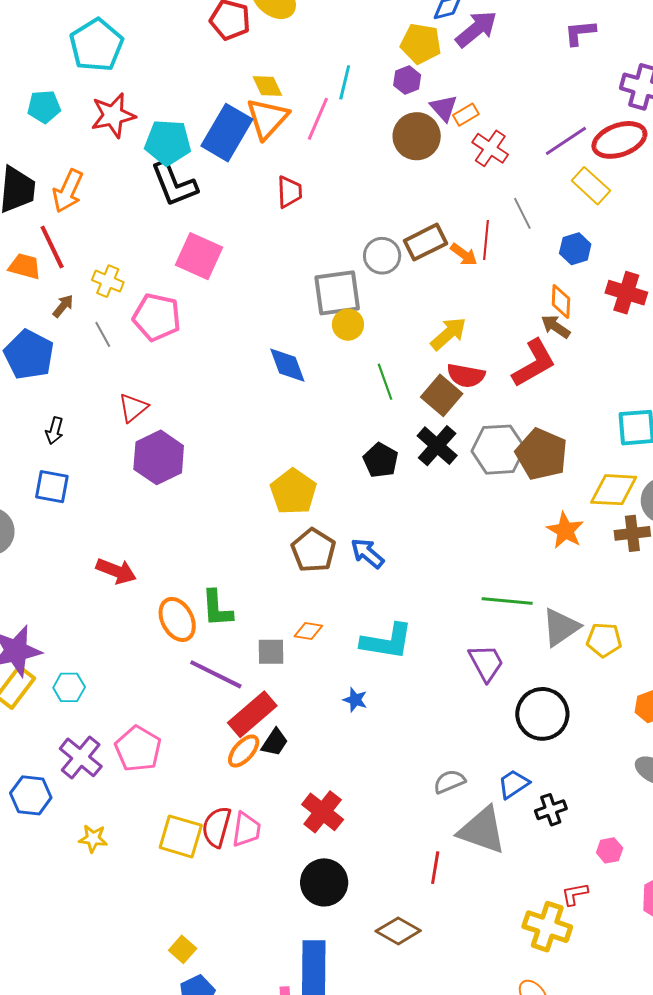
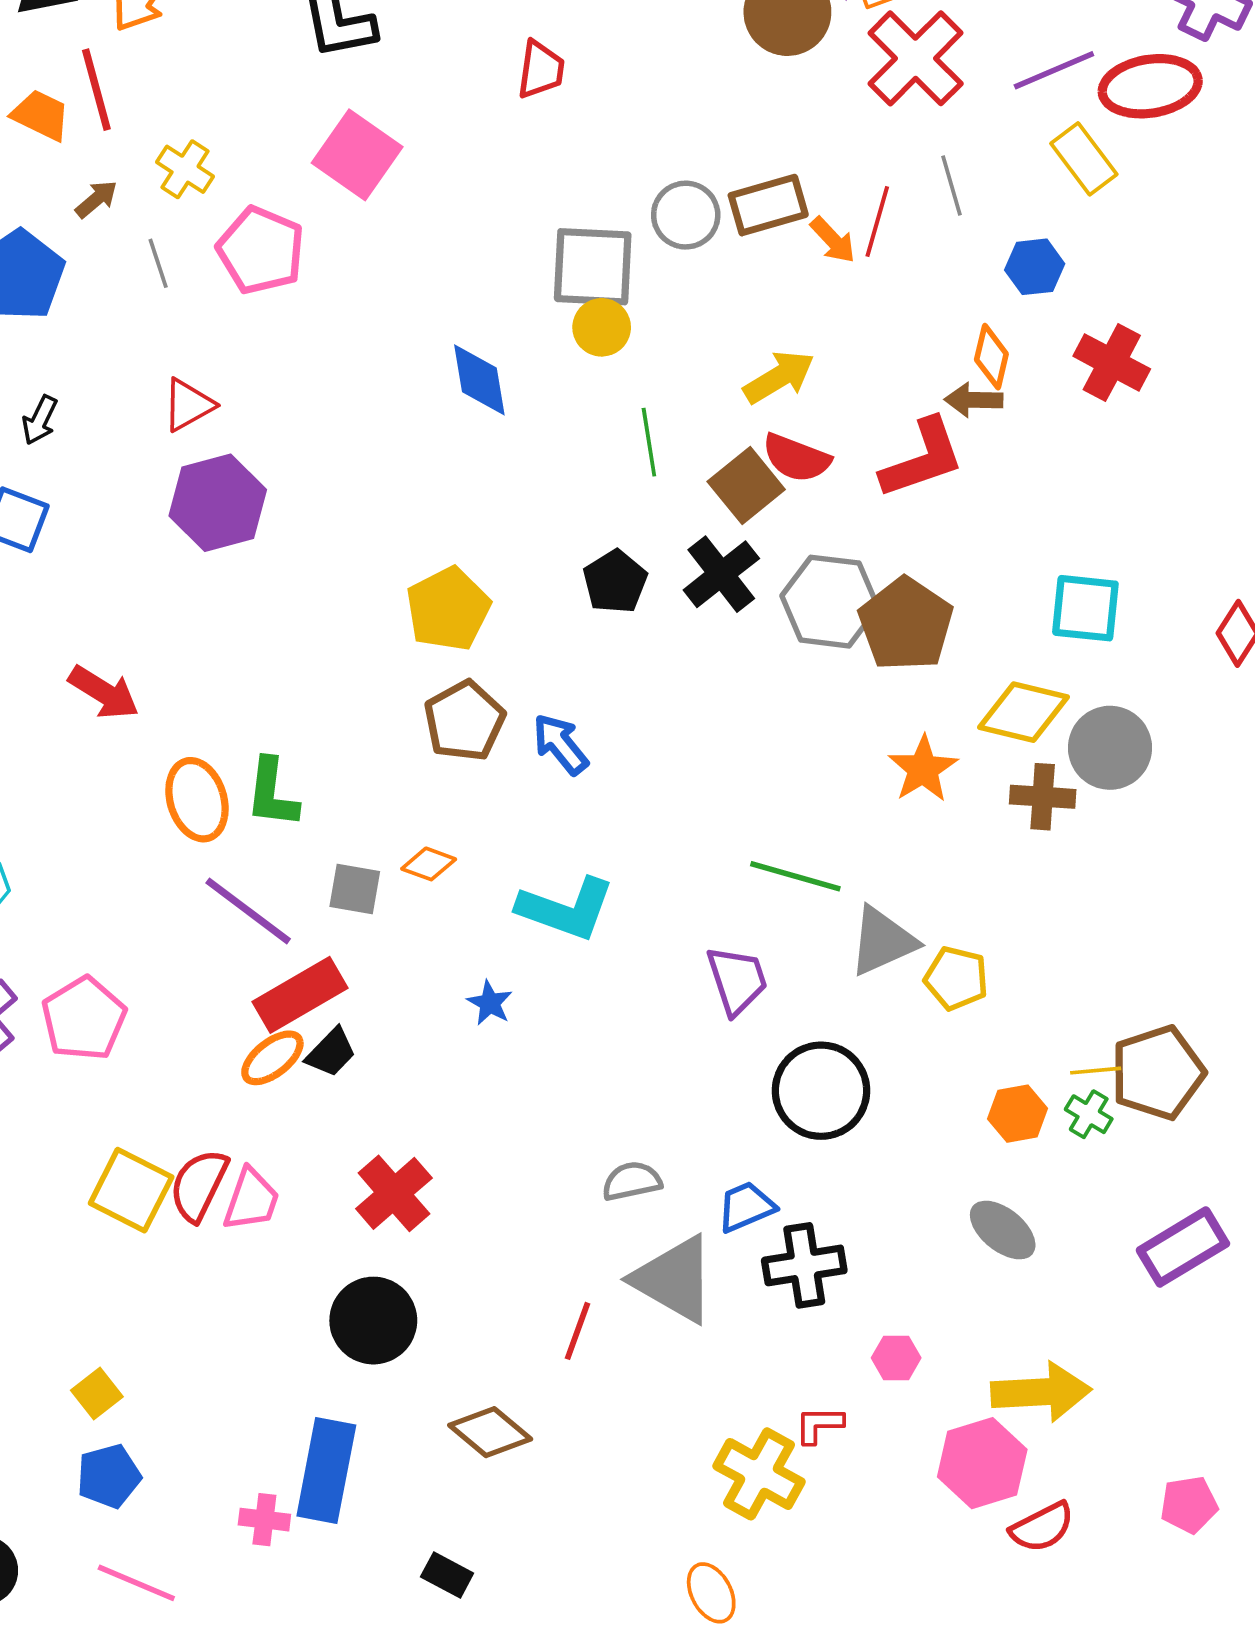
red cross: (490, 148) -> (916, 58), size x1.5
brown arrow: (556, 327) -> (974, 400), turned -44
black cross: (551, 810) -> (804, 1265), size x1.4

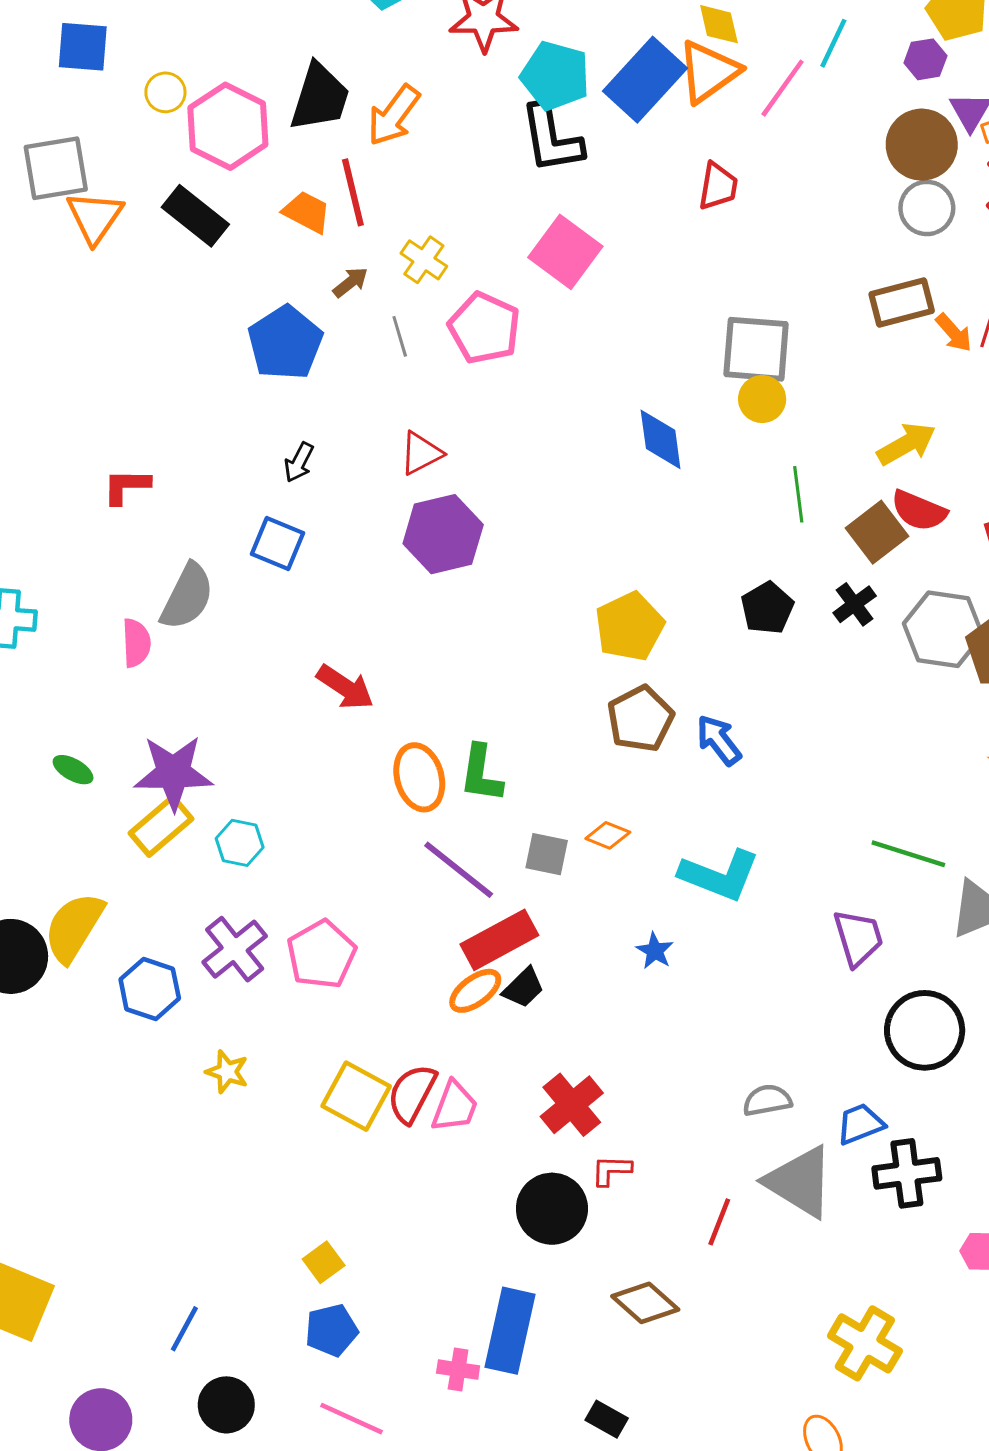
gray circle: (686, 215) -> (927, 208), moved
black cross: (721, 574) -> (855, 604), size x0.7
red L-shape: (819, 1425) -> (611, 1170), moved

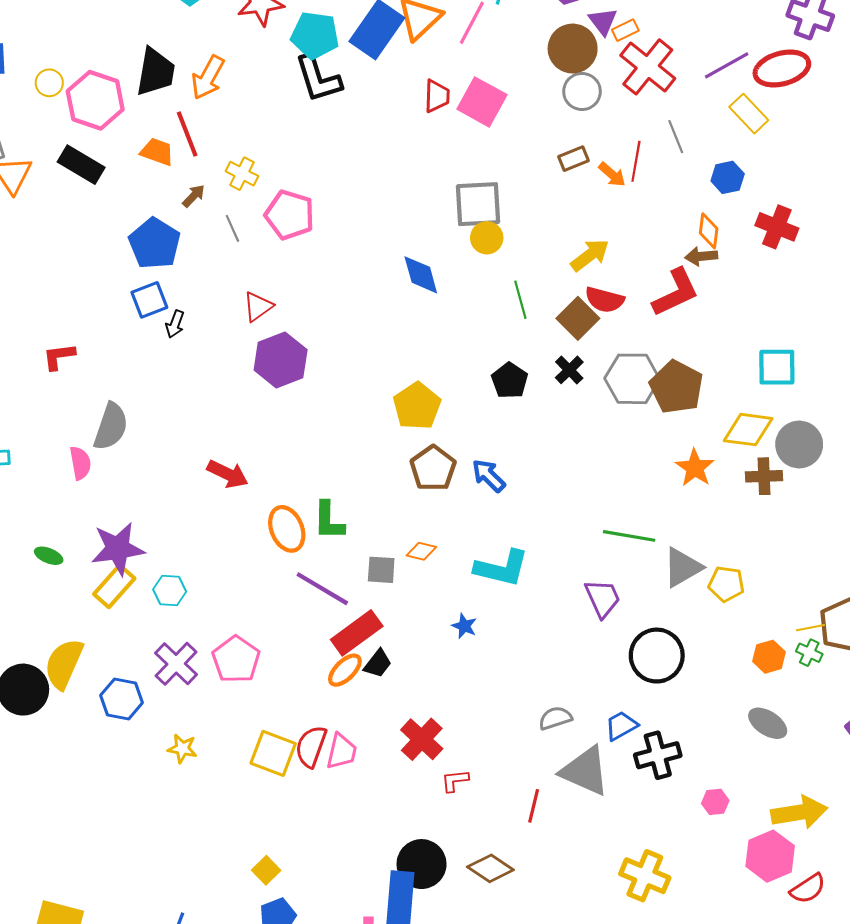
pink square: (565, 252) -> (482, 102), moved
brown rectangle: (902, 302) -> (573, 159), size x0.7
blue square: (277, 543) -> (149, 300), moved, turned -36
black circle: (552, 1209) -> (422, 864), moved

